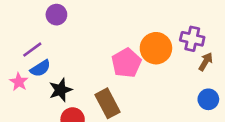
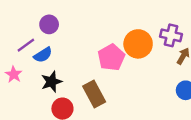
purple circle: (56, 15) -> (49, 24), moved
blue semicircle: (40, 68) -> (43, 55), moved

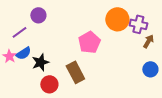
orange circle: (138, 44) -> (117, 19), moved
blue semicircle: (43, 55) -> (23, 53), moved

